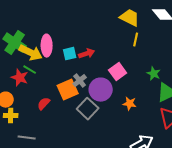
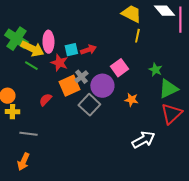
red star: (20, 78) -> (59, 63), moved

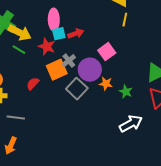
pink ellipse: (48, 42) -> (54, 20), moved
green star: (155, 70) -> (126, 92), moved
orange star: (131, 100) -> (106, 84), moved

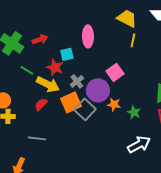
pink ellipse: (54, 20) -> (88, 36), moved
yellow arrow: (20, 33) -> (48, 84), moved
red arrow: (76, 34) -> (40, 39), moved
orange square: (57, 70) -> (71, 102), moved
gray line: (16, 118) -> (37, 138), moved

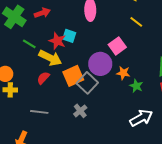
yellow line: (133, 40) -> (136, 22), moved, turned -64
cyan square: (67, 54) -> (69, 36), moved, turned 32
gray cross: (77, 81) -> (80, 111), moved
orange star: (114, 104) -> (123, 73), moved

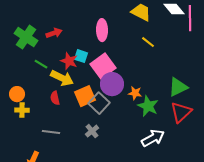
pink square: (117, 46) -> (103, 66), moved, size x1.4
red semicircle: (43, 78) -> (55, 98), turned -56
green star: (136, 86) -> (148, 106), size x1.5

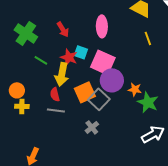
red arrow: (54, 33) -> (63, 29), moved, turned 77
yellow line: (148, 42) -> (148, 38), turned 32
pink square: (103, 66) -> (103, 62), turned -30
yellow arrow: (62, 78) -> (62, 74), turned 75
gray line: (51, 132) -> (56, 110), moved

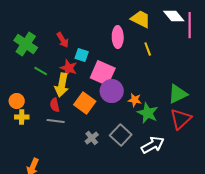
pink ellipse: (102, 26) -> (118, 37), moved
cyan square: (81, 52) -> (82, 55), moved
orange square: (85, 92) -> (85, 103), turned -30
gray square: (99, 99) -> (121, 135), moved

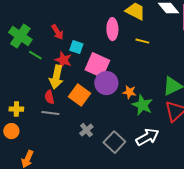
yellow line: (148, 49) -> (142, 41), turned -56
green line: (41, 71) -> (35, 55), moved
orange circle: (17, 101) -> (11, 131), moved
gray square: (121, 135) -> (114, 142), moved

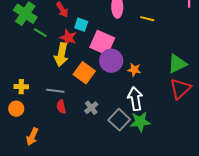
red semicircle: (49, 97) -> (61, 107), moved
green star: (142, 105) -> (140, 122), moved, turned -30
white arrow: (147, 137) -> (135, 99), moved, turned -70

